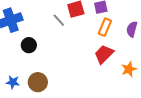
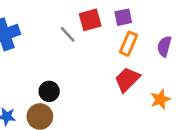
black circle: (29, 45) -> (49, 91), moved

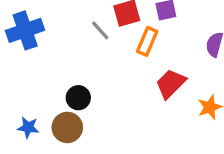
orange rectangle: (129, 44) -> (147, 41), moved

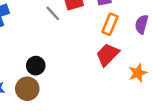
orange rectangle: (147, 41) -> (110, 24), moved

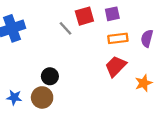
orange rectangle: (110, 24) -> (118, 38), turned 60

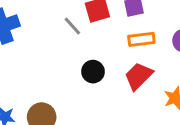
black circle: (50, 76) -> (93, 72), moved

